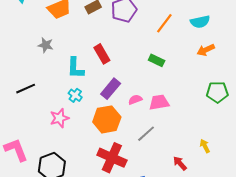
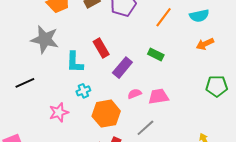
gray star: (46, 45) -> (45, 39), size x1.8
purple rectangle: (111, 89) -> (122, 68), moved
cyan cross: (75, 95) -> (83, 91), moved, turned 32

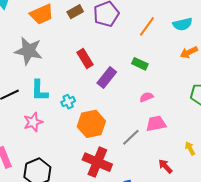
cyan L-shape: (75, 62) -> (39, 91), moved
pink semicircle: (135, 94) -> (146, 97), moved
pink trapezoid: (158, 96) -> (156, 124), moved
pink star: (59, 112) -> (33, 122), moved

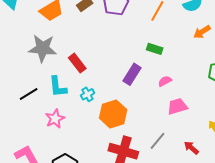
red rectangle: (85, 58) -> (77, 63), moved
purple rectangle: (107, 78) -> (132, 74), moved
gray line: (131, 137) -> (158, 141), moved

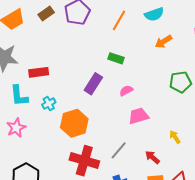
red rectangle: (77, 63) -> (39, 72), turned -60

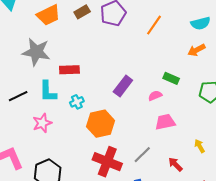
cyan semicircle: (154, 14) -> (201, 23), moved
green rectangle: (116, 58) -> (171, 78), moved

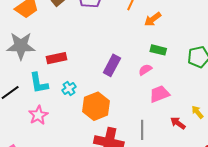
orange arrow: (196, 50) -> (153, 19), moved
gray line: (142, 155) -> (142, 130), turned -36
red arrow: (175, 164) -> (178, 123), moved

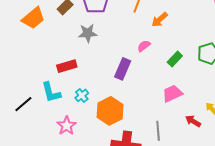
gray star: (21, 46) -> (88, 33), moved, size x0.7
green rectangle: (158, 50) -> (175, 59), moved, turned -56
pink semicircle: (145, 70) -> (144, 46), moved
pink star: (38, 115) -> (67, 126), moved

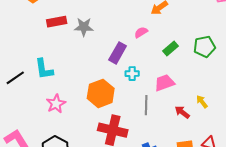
gray star: (88, 33) -> (84, 27), moved
red rectangle: (67, 66) -> (57, 22), moved
cyan cross: (82, 95) -> (132, 74), moved, turned 32
gray line: (158, 131) -> (146, 105), moved

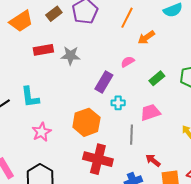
red arrow: (182, 112) -> (153, 160), moved

